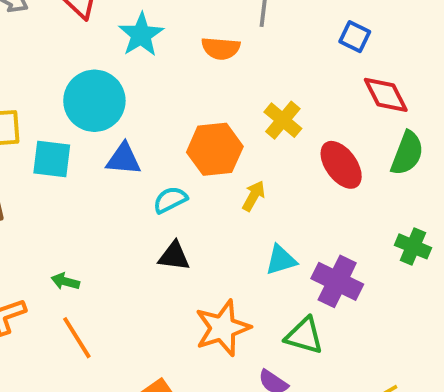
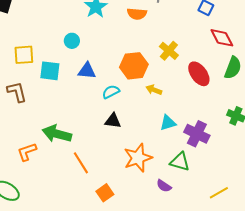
cyan circle: (94, 101) -> (72, 41), size x0.5
yellow arrow: (254, 196) -> (154, 90), turned -98
green arrow: (65, 281) -> (57, 134), size x2.0
orange line: (77, 338) -> (81, 163), moved

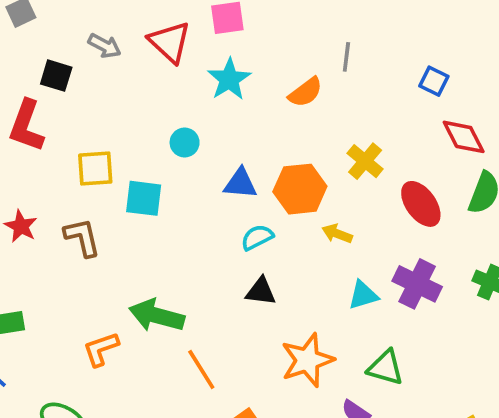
orange semicircle: (137, 14) -> (306, 92), turned -42
blue triangle: (87, 71) -> (240, 183), moved
purple cross: (197, 134) -> (417, 284), moved

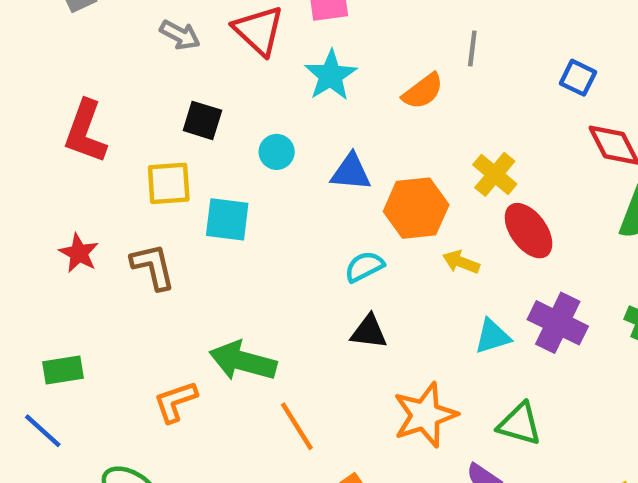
black square: (56, 76) -> (202, 120), moved
blue triangle: (240, 183) -> (351, 172), moved
red ellipse: (421, 204) -> (529, 231), moved

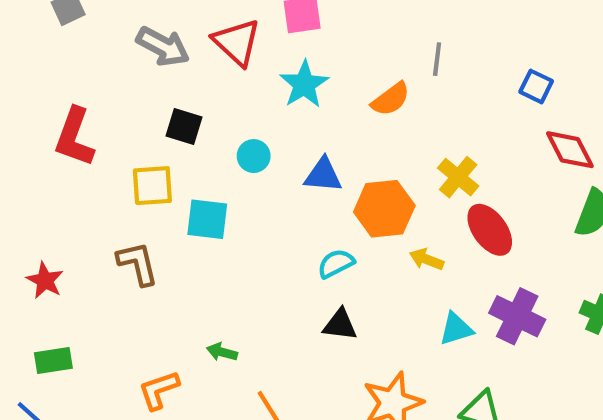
gray arrow: (180, 35) -> (163, 46), size x1.4
red star: (79, 253) -> (45, 280), moved
green arrow: (243, 361) -> (222, 352), size x0.5

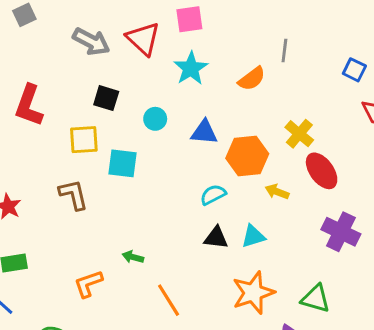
cyan triangle: (456, 329) -> (253, 236), moved

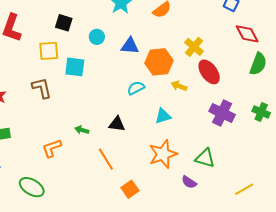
black triangle: (216, 238) -> (117, 124), moved

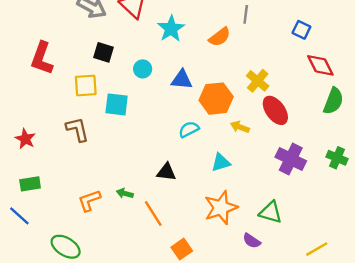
green arrow: (82, 130) -> (125, 193), moved

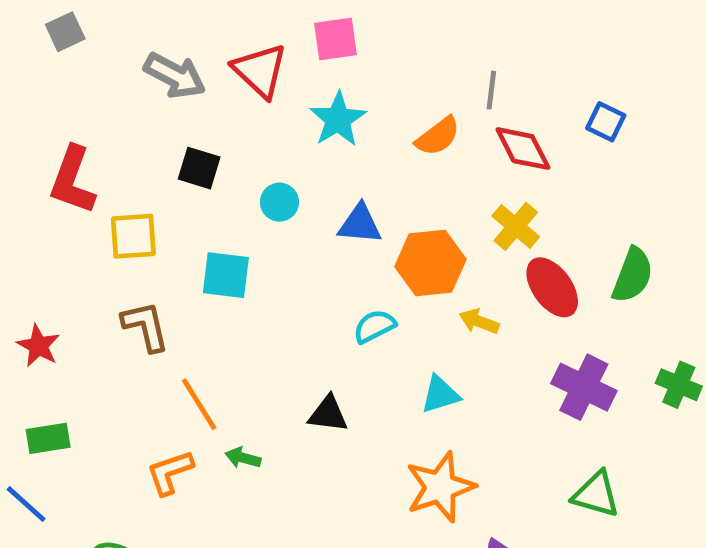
red diamond: (320, 65) -> (523, 149), moved
yellow square: (86, 86) -> (133, 236), moved
green semicircle: (333, 101) -> (633, 275), moved
green triangle: (271, 212) -> (596, 494), moved
orange line: (153, 214) -> (199, 404), moved

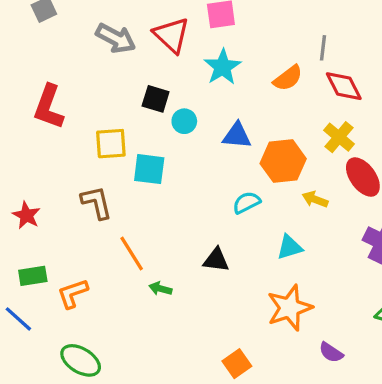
black square: (199, 168) -> (156, 99), moved
yellow square: (133, 236) -> (111, 144), moved
orange L-shape: (170, 472) -> (73, 293), moved

